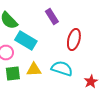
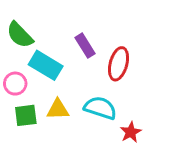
purple rectangle: (52, 16) -> (85, 46), moved
red star: (91, 82) -> (131, 132), moved

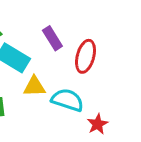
yellow triangle: (58, 109) -> (34, 86), moved

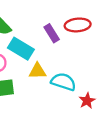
red ellipse: (86, 56) -> (78, 25), moved, turned 70

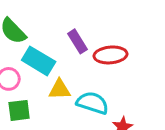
red ellipse: (78, 25) -> (110, 55), moved

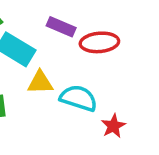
purple rectangle: (77, 41) -> (61, 27), turned -35

